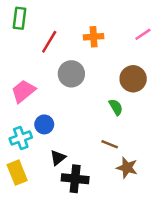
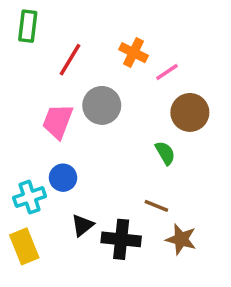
pink line: (143, 34) -> (167, 72), moved
orange cross: (94, 37) -> (133, 53), turned 30
pink trapezoid: (23, 91) -> (58, 121), moved, turned -30
black cross: (75, 179) -> (121, 239), moved

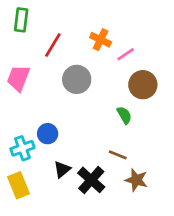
pink trapezoid: (58, 121) -> (18, 78), moved
black cross: (121, 239) -> (91, 180), turned 36

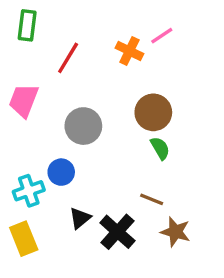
pink line: (126, 54) -> (162, 36), moved
gray circle: (77, 79) -> (83, 126), moved
brown circle: (143, 85) -> (153, 112), moved

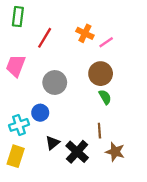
pink line: (162, 36) -> (106, 42), moved
brown line: (152, 199) -> (99, 131), turned 64
yellow rectangle: (24, 239) -> (16, 156), turned 40

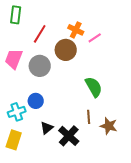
brown circle: (101, 74) -> (66, 50), moved
gray circle: (55, 82) -> (40, 66), moved
green semicircle: (105, 97) -> (94, 87), size x1.5
brown star: (115, 152) -> (109, 126), moved

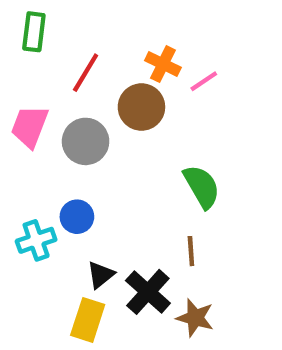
brown star: (109, 126) -> (195, 318), moved
yellow rectangle: (14, 140) -> (88, 320), moved

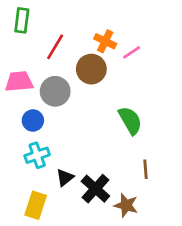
pink trapezoid: (30, 126) -> (19, 82), turned 64
blue circle: (77, 217) -> (33, 120), moved
cyan cross: (36, 240) -> (37, 155), moved
brown line: (191, 251) -> (146, 169), moved
yellow rectangle: (88, 320) -> (36, 205), moved

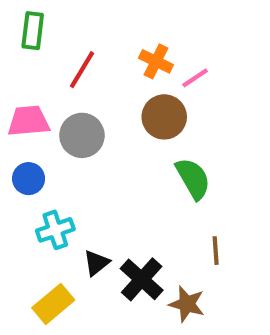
brown circle: (91, 69) -> (164, 117), moved
blue circle: (33, 120) -> (29, 179), moved
yellow rectangle: (36, 205) -> (53, 304), turned 32

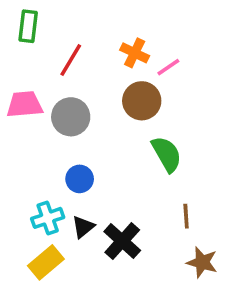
blue circle: (29, 179) -> (80, 179), moved
cyan cross: (55, 230) -> (48, 218), moved
brown star: (187, 304) -> (202, 262), moved

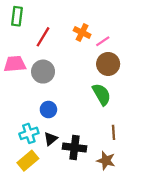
brown circle: (142, 101) -> (108, 64), moved
black cross: (122, 241) -> (74, 148), turned -35
brown star: (202, 262) -> (106, 161), moved

